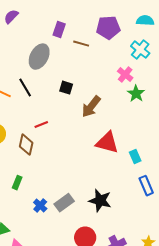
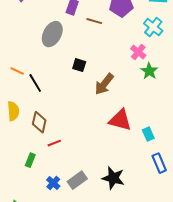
black line: (25, 88) -> (35, 83), moved
red line: (41, 125) -> (54, 143), moved

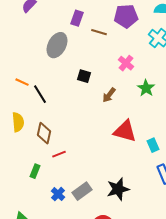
pink cross: (138, 52) -> (126, 63), moved
green star: (149, 71) -> (146, 88), moved
brown arrow: (104, 84) -> (109, 95), size x0.7
black star: (113, 178) -> (118, 189), turned -30

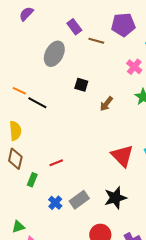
purple rectangle: (77, 18) -> (74, 27), turned -56
pink cross: (126, 63) -> (134, 67), moved
black line: (40, 94) -> (37, 103), turned -30
red triangle: (125, 131) -> (122, 156), moved, turned 30
brown diamond: (44, 133) -> (15, 159), moved

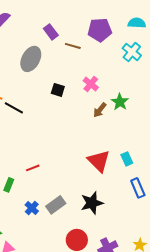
pink cross: (134, 67) -> (91, 84), moved
brown arrow: (106, 104) -> (100, 110), moved

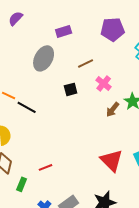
purple rectangle: (51, 32) -> (64, 31), turned -70
brown line: (73, 46) -> (86, 63), moved, turned -42
black square: (58, 90) -> (71, 89), turned -32

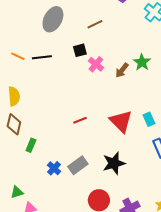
pink cross: (104, 83) -> (96, 64), moved
black line: (27, 107) -> (42, 57), moved, turned -36
red line: (46, 167) -> (80, 120), moved

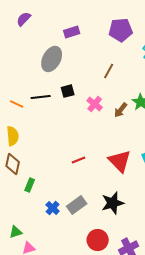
brown line: (95, 24) -> (109, 71), moved, turned -35
black square: (80, 50) -> (68, 91), moved
orange line: (18, 56) -> (17, 104), moved

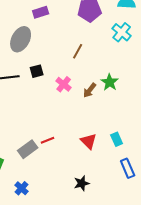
red triangle: (120, 161) -> (89, 141), size x0.7
black star: (113, 203) -> (82, 183), size x0.7
gray rectangle: (77, 205) -> (28, 149), moved

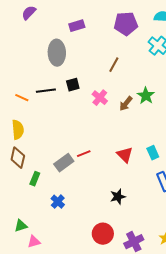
gray ellipse: (21, 39) -> (57, 53), turned -30

